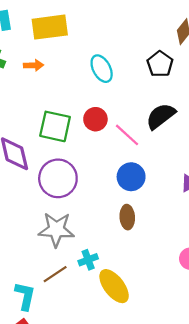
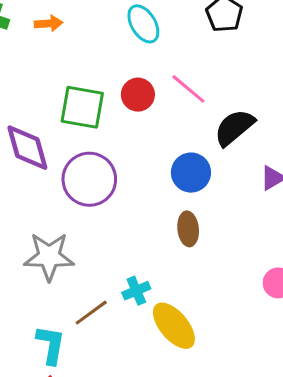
black semicircle: (161, 116) -> (234, 127), moved
pink line: (127, 135) -> (188, 89), moved
gray star: (56, 230) -> (49, 256), moved

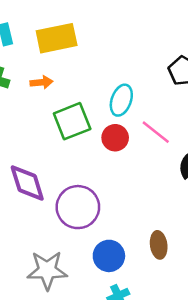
cyan ellipse: (143, 24) -> (121, 100), moved, turned 52
green square: (82, 107) -> (72, 121), moved, turned -30
blue circle: (191, 173) -> (109, 256), moved

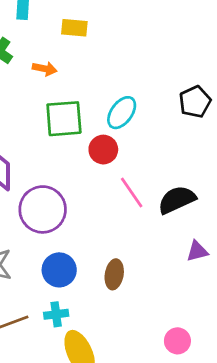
yellow rectangle: (57, 38) -> (74, 28), size x0.6
pink line: (156, 132) -> (132, 193), moved

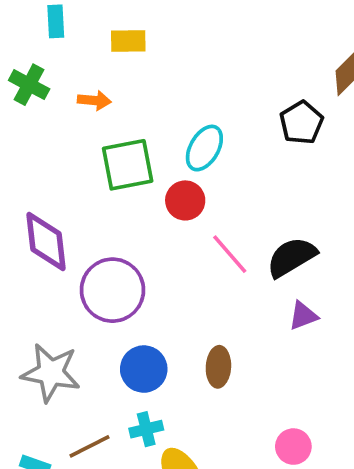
purple triangle: (197, 251) -> (303, 316), moved
pink circle: (177, 341) -> (293, 447), moved

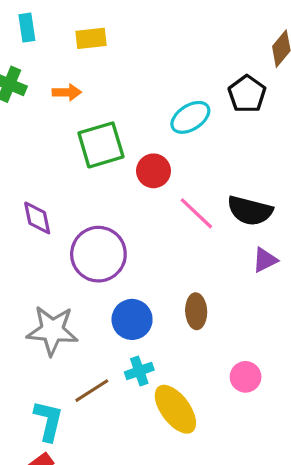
cyan ellipse: (204, 148) -> (190, 117), moved, turned 33
purple diamond: (46, 242) -> (37, 218), size x0.7
black semicircle: (292, 257) -> (250, 211), turned -129
pink circle: (293, 447) -> (246, 377), moved

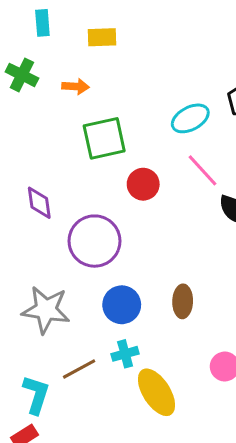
red circle: (154, 171) -> (143, 184), moved
pink line: (196, 213) -> (203, 170), moved

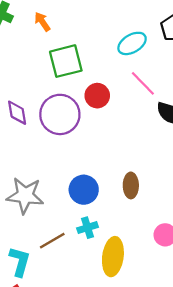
orange arrow: (76, 87) -> (42, 22), turned -126
purple circle: (94, 241) -> (60, 114), moved
yellow ellipse: (157, 392) -> (113, 257), turned 42

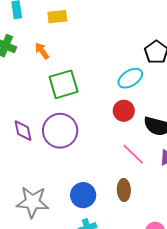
cyan ellipse: (132, 43) -> (130, 78), moved
pink line: (143, 83) -> (133, 154), moved
red circle: (97, 96) -> (124, 111), moved

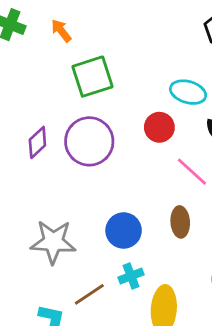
cyan ellipse: (130, 78) -> (188, 92), moved, turned 50
red circle: (124, 111) -> (159, 127), moved
purple diamond: (23, 131) -> (37, 142), turned 60

